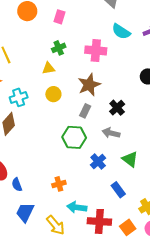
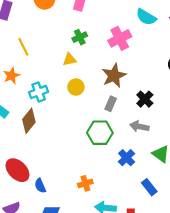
pink cross: (96, 50) -> (120, 38), turned -30

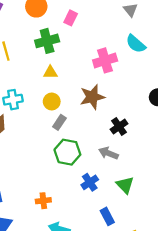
green cross: (80, 37) -> (47, 41), moved, size x1.5
gray rectangle: (111, 104) -> (59, 122), moved

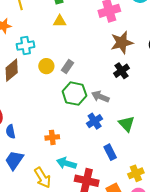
brown star: (92, 97) -> (122, 43), moved
yellow circle: (52, 102) -> (46, 66), moved
gray arrow: (108, 153) -> (100, 97), moved

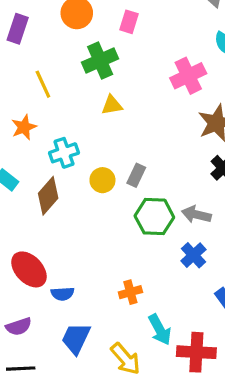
blue semicircle: (11, 132) -> (63, 294), turned -72
cyan arrow: (66, 163) -> (160, 330), turned -126

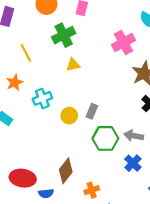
brown diamond: (48, 196) -> (66, 171), moved
red ellipse: (29, 269) -> (23, 178), turned -35

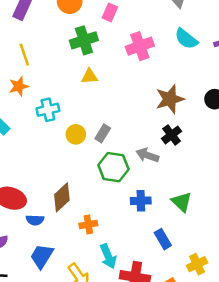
pink cross: (124, 42) -> (140, 46), moved
yellow line: (26, 53) -> (24, 55), moved
gray arrow: (134, 136) -> (147, 155), moved
blue cross: (133, 163) -> (141, 201), turned 35

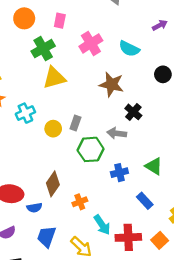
cyan semicircle: (186, 39) -> (129, 49), moved
yellow triangle: (89, 76) -> (54, 78), size x1.6
brown star: (170, 99) -> (112, 84), moved, turned -30

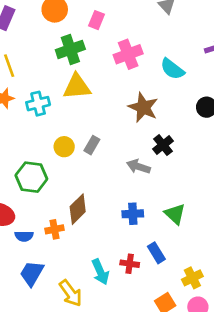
cyan cross: (25, 113) -> (38, 104), moved
green hexagon: (91, 149) -> (31, 177), moved
brown diamond: (53, 184) -> (78, 209), moved
orange cross: (80, 202) -> (55, 229), moved
red cross: (128, 237) -> (130, 264), moved, size x0.6

